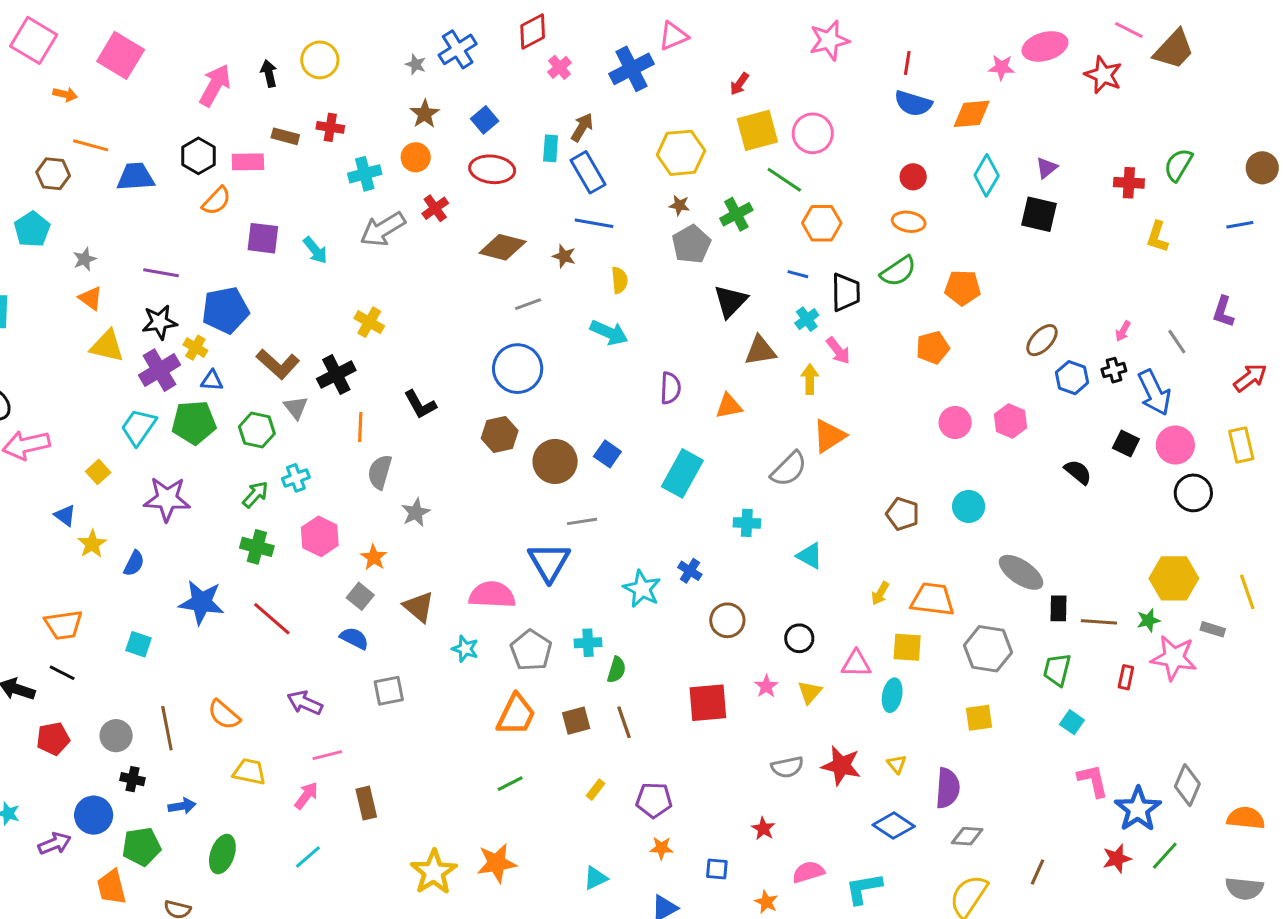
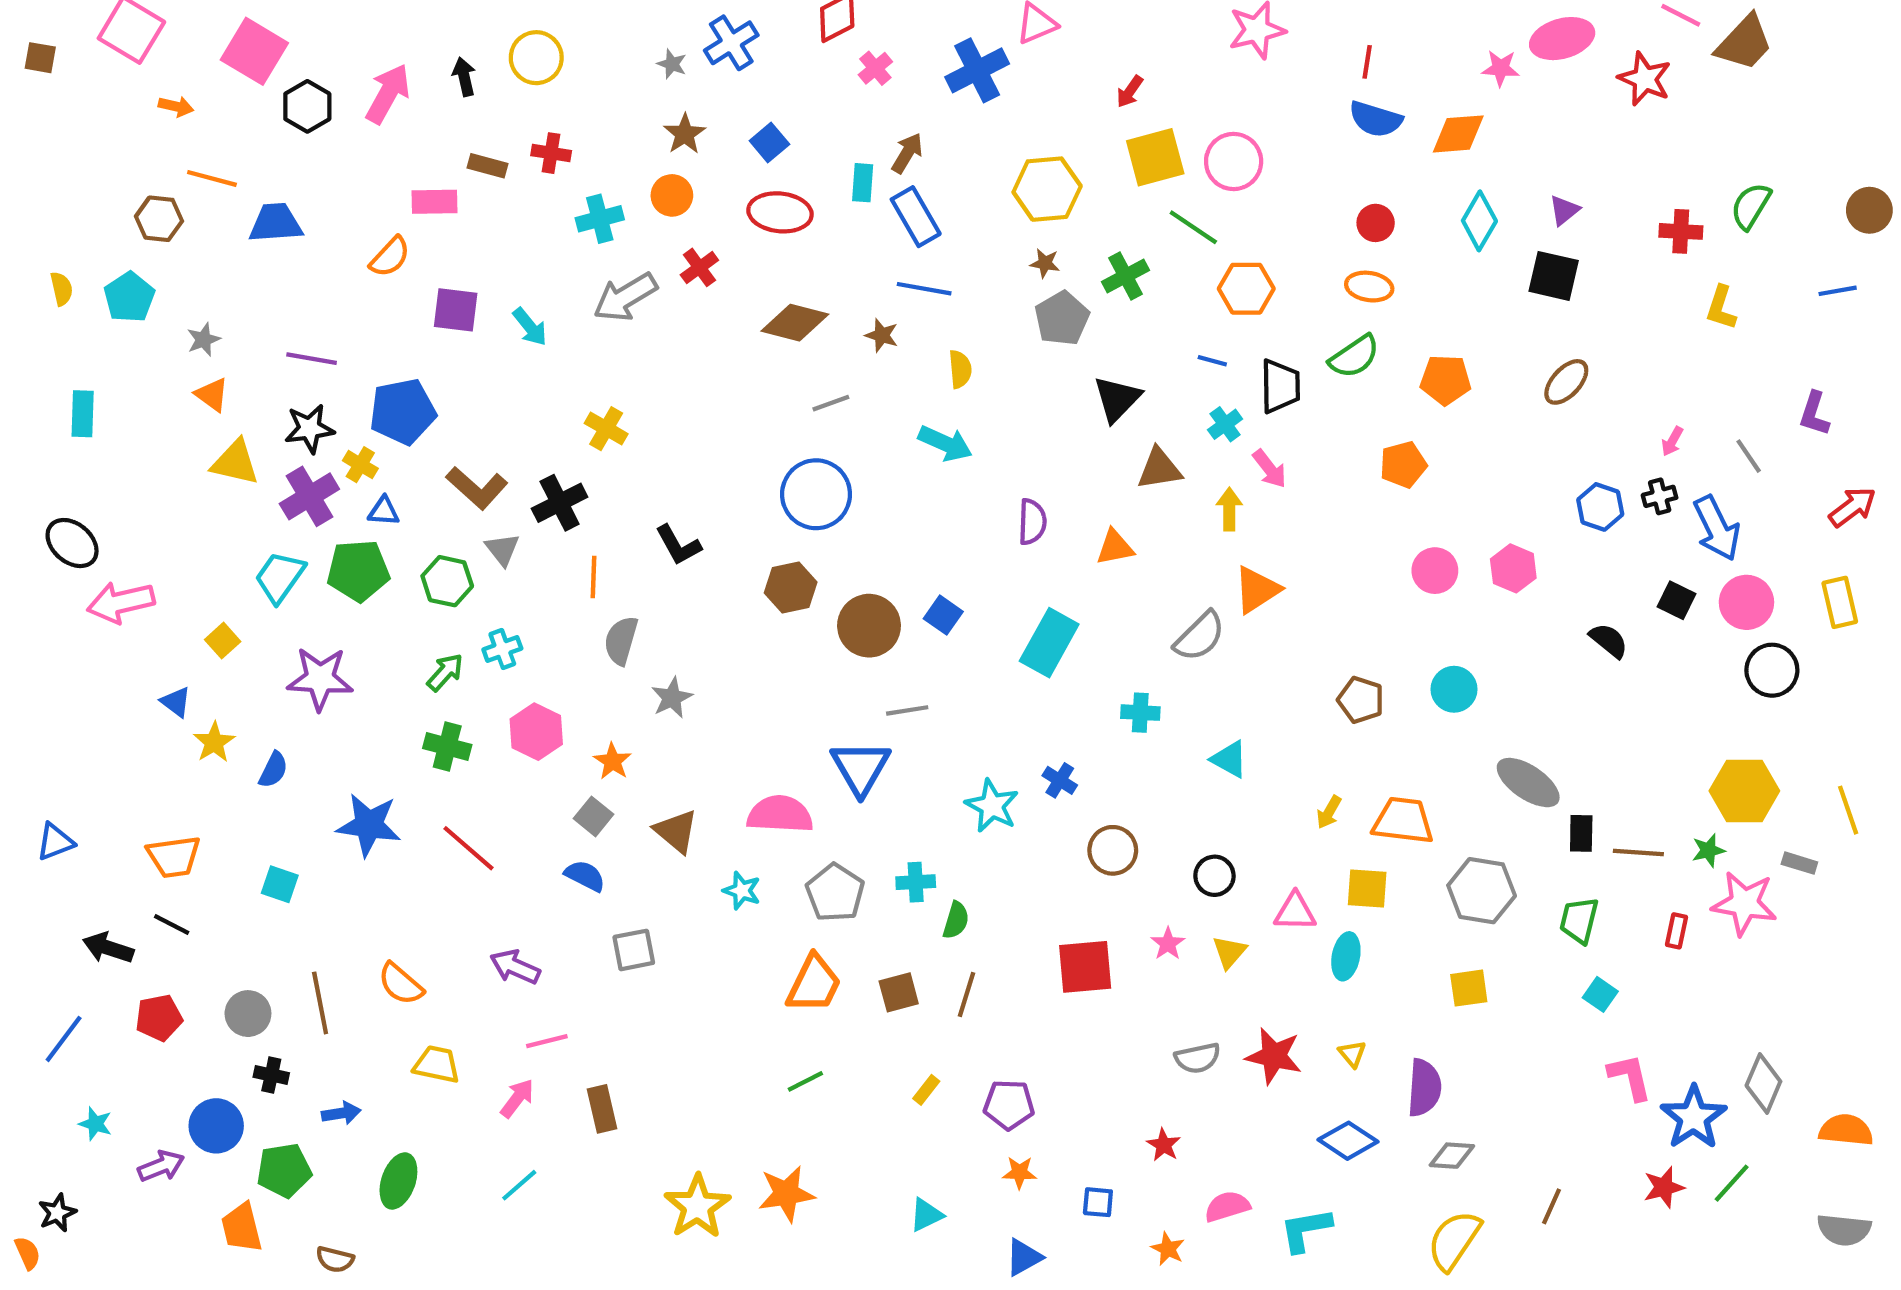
black hexagon: (198, 156) -> (307, 106), moved
brown ellipse: (1042, 340) -> (1566, 382), moved
brown line: (624, 722) -> (967, 994), turned 36

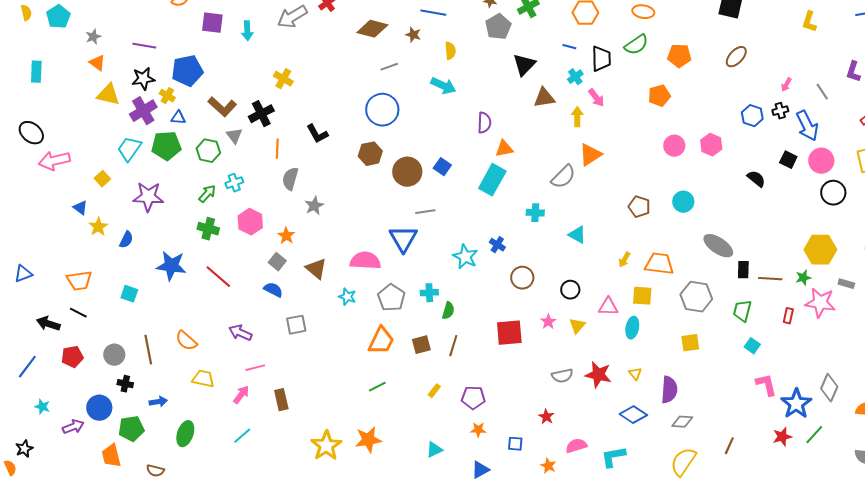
cyan arrow: (530, 327) -> (247, 31), turned 36
orange triangle: (1115, 547) -> (504, 149), moved

